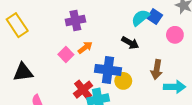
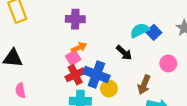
pink circle: (175, 35) -> (168, 63), moved
pink square: (66, 54) -> (73, 58), moved
red cross: (83, 90) -> (75, 75), moved

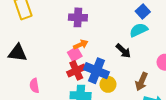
blue square: (154, 32) -> (143, 12), moved
pink semicircle: (20, 90) -> (34, 86), moved

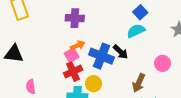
blue cross: (96, 71) -> (102, 56), moved
yellow circle: (108, 84) -> (94, 84), moved

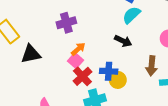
black triangle: (14, 54) -> (31, 54), moved
blue cross: (102, 56) -> (109, 71), moved, size x0.7
yellow circle: (94, 84) -> (118, 80), moved

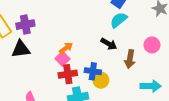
purple cross: (66, 23) -> (25, 25), moved
brown arrow: (152, 66) -> (130, 59), moved
red cross: (82, 76) -> (68, 74), turned 30

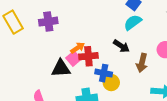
purple cross: (25, 25) -> (48, 22), moved
black triangle: (21, 49) -> (61, 68), moved
red cross: (68, 74) -> (88, 56), moved

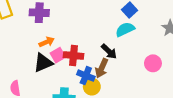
orange arrow: (78, 48) -> (47, 42), moved
brown arrow: (142, 63) -> (102, 68), moved
black triangle: (61, 68) -> (43, 63), turned -30

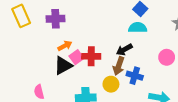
cyan semicircle: (125, 29) -> (138, 28), turned 30
black arrow: (109, 51) -> (124, 50), turned 112
blue cross: (86, 76) -> (135, 76), moved

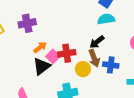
brown arrow: (119, 66) -> (94, 58), turned -30
yellow circle: (111, 84) -> (83, 69), moved

